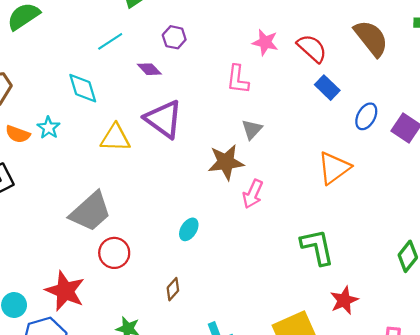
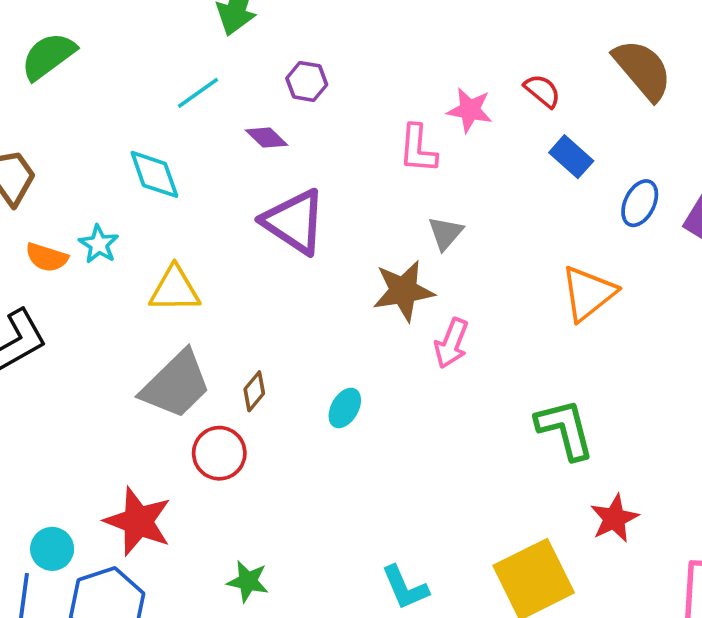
pink star: (265, 42) -> (470, 110), moved
red semicircle: (312, 48) -> (542, 91), size x0.7
yellow triangle: (115, 138) -> (175, 289), moved
brown diamond: (173, 289) -> (254, 391), moved

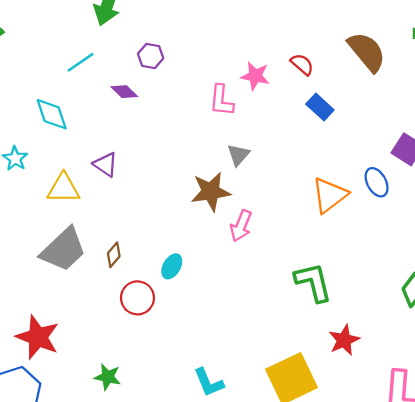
blue ellipse: (640, 203) -> (377, 182), moved, turned -56
purple triangle: (294, 222) -> (106, 164), moved, size x0.6
red circle: (219, 453) -> (137, 298), moved

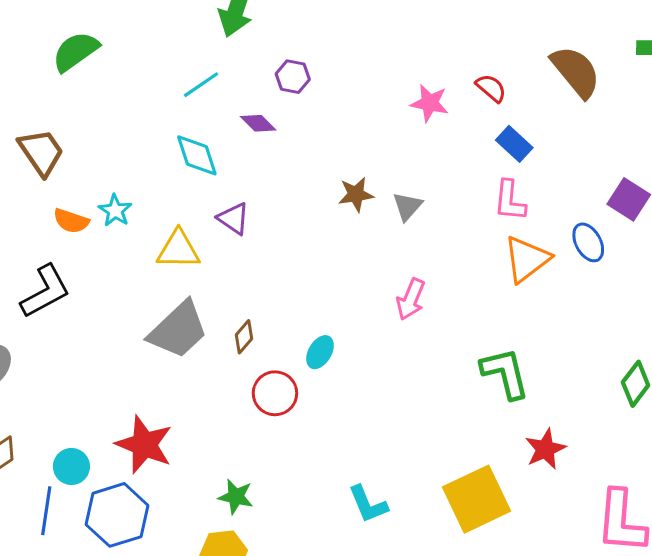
pink L-shape: (221, 100) -> (510, 201), moved
cyan diamond: (52, 114) -> (197, 155), moved
brown star: (211, 192) -> (356, 194), moved, size x0.7

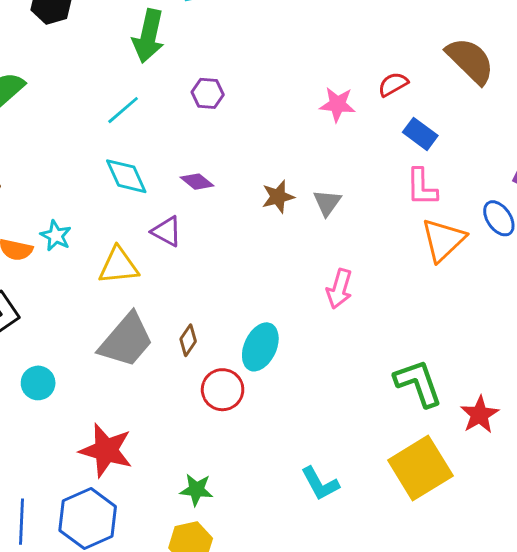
red semicircle: (491, 88) -> (393, 84), turned -64
purple diamond: (258, 123) -> (197, 182), moved
cyan ellipse: (320, 352) -> (260, 347), size x1.5
green L-shape: (505, 373) -> (418, 383), moved
cyan circle: (71, 466) -> (38, 383), moved

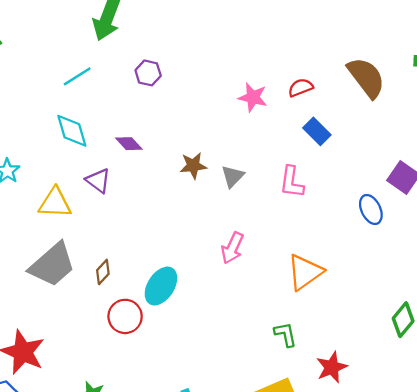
pink L-shape: (422, 187) -> (292, 182), moved
orange triangle: (443, 240) -> (305, 272), moved
green L-shape: (418, 383) -> (285, 334), size x0.6

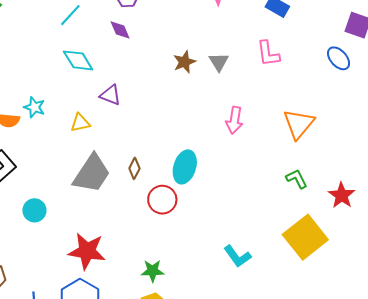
purple diamond: (129, 144) -> (120, 30), moved, turned 35
yellow triangle: (55, 203) -> (80, 123), size x0.7

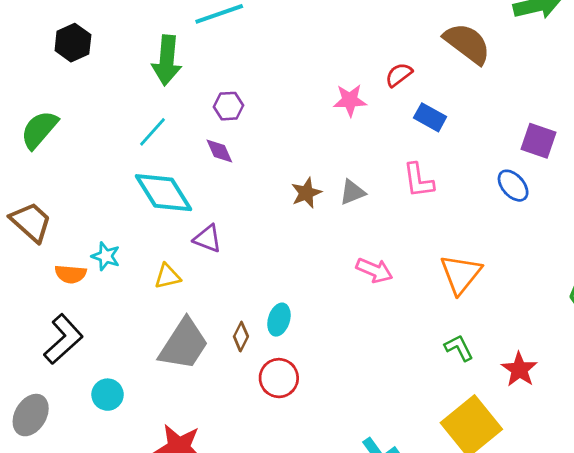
cyan diamond: (78, 60) -> (164, 193), size x1.4
gray triangle: (219, 62) -> (352, 192), turned 40
pink arrow: (234, 120) -> (374, 270), turned -76
cyan ellipse: (185, 167) -> (279, 320), moved, size x0.7

